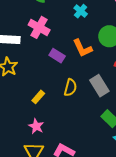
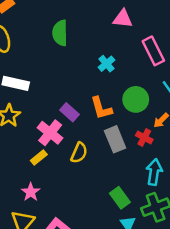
pink cross: (39, 27) -> (50, 133), moved
gray rectangle: (99, 86) -> (115, 139), moved

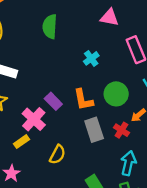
yellow semicircle: (79, 153) -> (57, 155), moved

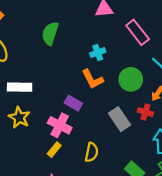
green semicircle: (50, 26) -> (50, 33), turned 30
cyan cross: (91, 58) -> (98, 53), turned 32
orange L-shape: (83, 100) -> (93, 79), moved

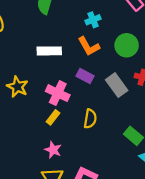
white rectangle: (20, 87) -> (49, 51), moved
purple rectangle: (73, 103) -> (85, 76), moved

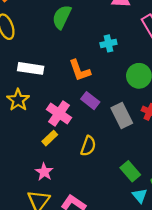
orange L-shape: (89, 46) -> (80, 70), moved
white rectangle: (49, 51) -> (31, 68), moved

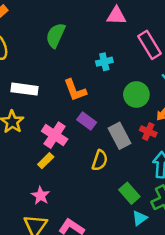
yellow semicircle: (88, 146) -> (100, 160), moved
cyan triangle: (140, 196) -> (140, 218), turned 35

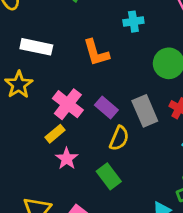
purple rectangle: (87, 121) -> (106, 108), moved
green rectangle: (129, 193) -> (109, 176), moved
pink star: (41, 196) -> (67, 159), moved

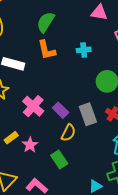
orange L-shape: (96, 53) -> (47, 50), moved
yellow rectangle: (55, 134) -> (11, 138), moved

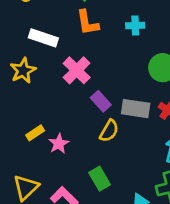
pink cross: (33, 106) -> (77, 70), moved
gray rectangle: (88, 114) -> (136, 109), turned -65
green rectangle: (59, 159) -> (100, 179), moved

